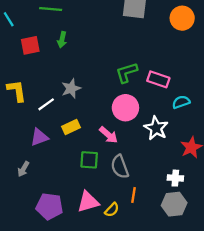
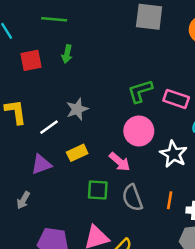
orange line: (133, 195) -> (170, 200), moved

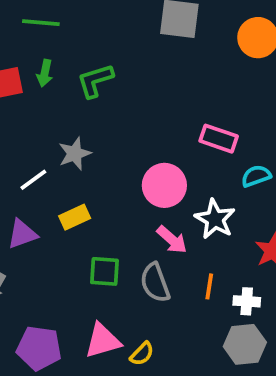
green arrow: (67, 54) -> (45, 73), moved
green L-shape: (140, 91) -> (95, 81), moved
pink arrow: (120, 162) -> (172, 240), moved

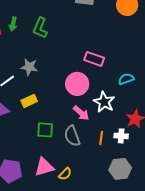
green L-shape: (95, 81) -> (40, 28), turned -50
pink rectangle: (219, 139) -> (94, 59), moved
gray star: (75, 154) -> (29, 67), turned 30
white cross: (247, 301) -> (121, 136), moved

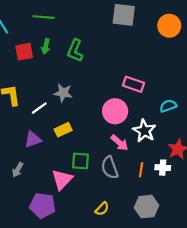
pink triangle: (44, 167) -> (62, 180), moved, turned -30
gray hexagon: (120, 169) -> (146, 207), moved

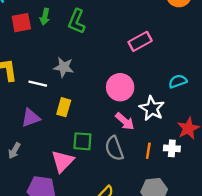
pink rectangle: (134, 84) -> (140, 41), moved, turned -48
white line: (39, 108) -> (38, 84), turned 49
yellow rectangle: (63, 130) -> (64, 107), turned -49

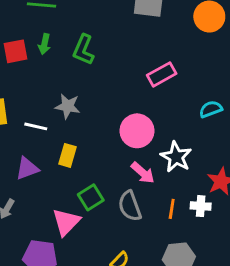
cyan semicircle: (178, 81) -> (211, 109), moved
green square: (82, 141) -> (91, 197), turned -36

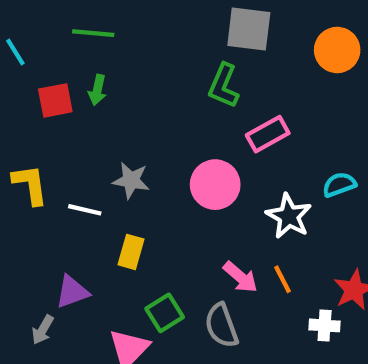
green L-shape: (83, 50) -> (224, 86), moved
pink circle: (137, 131) -> (215, 185), moved
white star: (176, 157) -> (289, 216), moved
purple triangle: (27, 168) -> (72, 292), moved
orange line: (172, 209) -> (282, 279), moved, turned -36

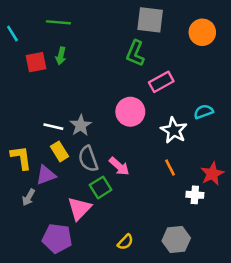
gray star: (131, 180) -> (81, 125), moved, turned 30
yellow L-shape: (30, 185) -> (21, 158), moved
yellow rectangle: (131, 252) -> (60, 151), moved, turned -48
pink arrow: (240, 277) -> (119, 166), moved
gray semicircle: (221, 325) -> (88, 159), moved

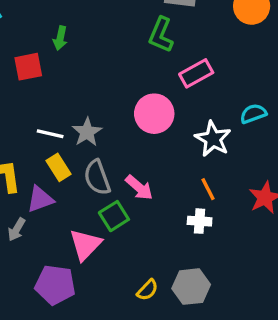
red square: (36, 62) -> (28, 67), moved
white cross: (195, 195) -> (200, 221), moved
gray hexagon: (176, 240) -> (191, 287), moved

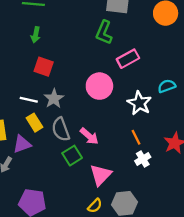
red square: (28, 67) -> (44, 67), moved, turned 30
white cross: (200, 221) -> (143, 159), moved, turned -35
pink triangle: (85, 245) -> (101, 175), moved

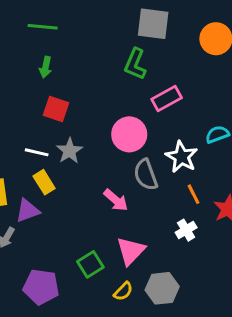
gray semicircle: (61, 129) -> (146, 175), moved
orange line: (136, 137) -> (193, 194), moved
green square: (72, 156) -> (90, 264), moved

